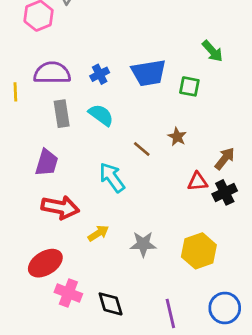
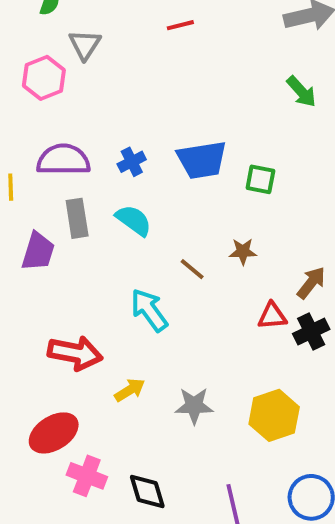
green arrow: (212, 51) -> (301, 92), moved
brown star: (177, 137) -> (243, 252), turned -30
purple trapezoid: (47, 163) -> (38, 252), moved

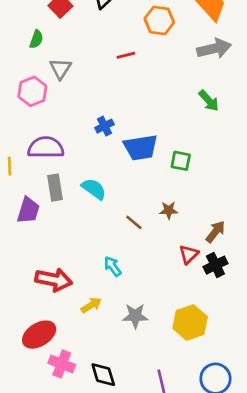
blue cross: (132, 162) -> (105, 126), moved
cyan arrow: (149, 310) -> (113, 266), moved, size x0.7
red triangle: (272, 316) -> (189, 254), turned -40

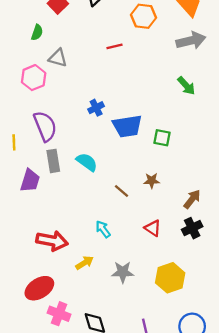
gray triangle: (60, 69) -> (58, 58), turned -48
purple semicircle: (46, 147) -> (45, 126), turned 68
red triangle: (189, 254) -> (153, 228), moved, turned -42

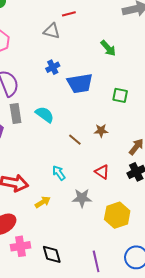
gray triangle: (58, 58) -> (52, 31), moved
green arrow: (186, 86) -> (108, 48), moved
green square: (162, 138) -> (120, 95), moved
gray star: (123, 272) -> (82, 198), moved
pink cross: (59, 314) -> (21, 246), turned -30

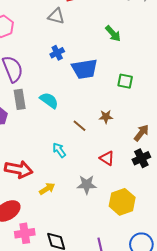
cyan arrow: (59, 173) -> (59, 150), moved

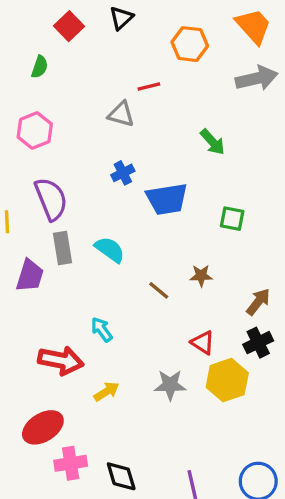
cyan arrow: (59, 150) -> (102, 330), moved
yellow hexagon: (122, 202) -> (227, 380), moved

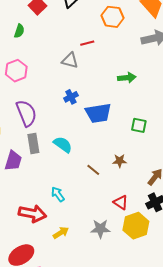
green arrow: (213, 142) -> (127, 78), turned -54

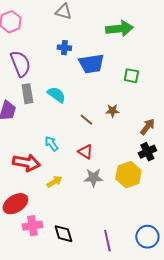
green arrow: (127, 78) -> (119, 29), size x1.5
blue cross: (71, 97) -> (64, 48), turned 32
red triangle: (121, 202) -> (85, 152), moved

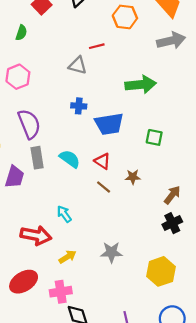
red triangle: (85, 152) -> (102, 161), moved
yellow hexagon: (128, 175) -> (161, 271), moved
pink cross: (32, 226) -> (61, 292), moved

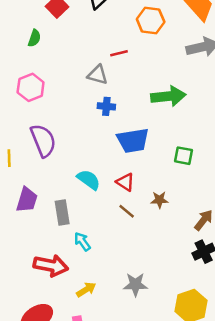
blue cross: (79, 106) -> (106, 106), moved
gray rectangle: (37, 158) -> (62, 212), moved

